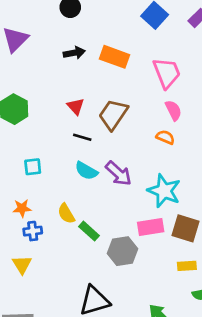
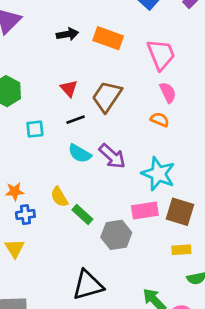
black line: (82, 137) -> (76, 120), turned -36
cyan square: (33, 167) -> (35, 129), moved

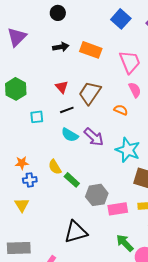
orange semicircle: (160, 120) -> (121, 110), moved
pink rectangle: (145, 210) -> (118, 209), moved

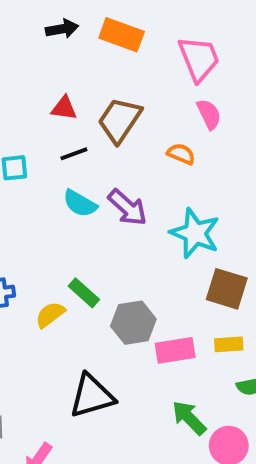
red triangle: (62, 87) -> (64, 108), turned -40
yellow semicircle: (55, 167) -> (50, 315), moved, turned 84

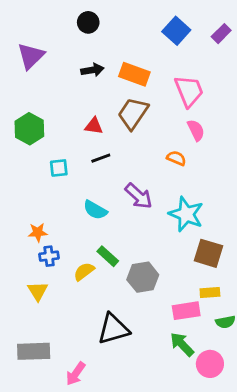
brown trapezoid: (120, 120) -> (133, 113), moved
cyan semicircle: (80, 203) -> (95, 210), moved
pink rectangle: (175, 350) -> (186, 311), moved

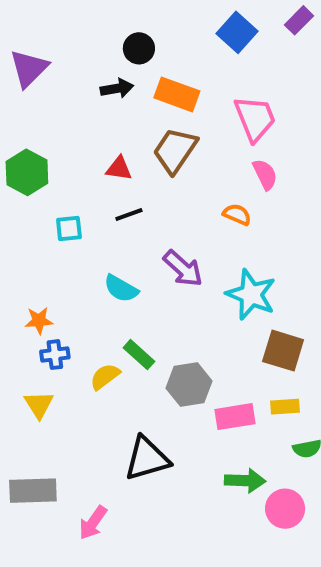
black circle: (88, 22) -> (139, 48), moved
purple rectangle: (221, 34) -> (299, 20), moved
pink rectangle: (186, 311) -> (235, 417), moved
green arrow: (182, 344) -> (245, 481), turned 136

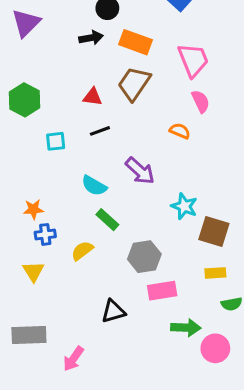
cyan star: (251, 295) -> (184, 206), moved, size x0.7
green rectangle: (139, 355) -> (107, 220), moved
pink rectangle: (235, 417) -> (162, 291), moved
black triangle: (147, 459) -> (113, 311), size x0.7

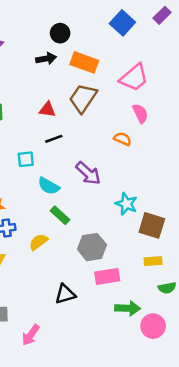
pink trapezoid: (193, 60) -> (134, 78), turned 72
cyan square: (56, 141) -> (26, 159), moved

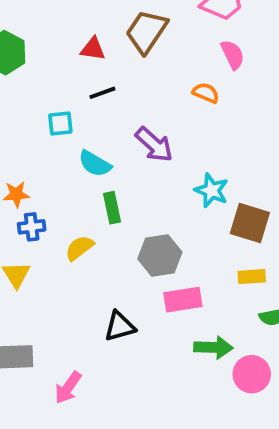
green rectangle: (60, 215) -> (112, 208), turned 36

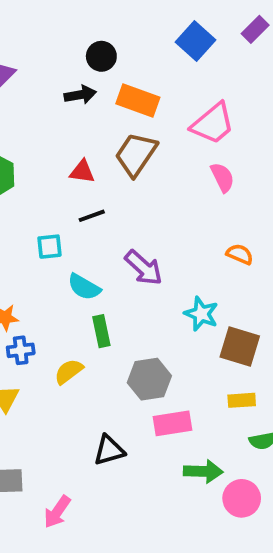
orange semicircle: (206, 93) -> (240, 254), moved

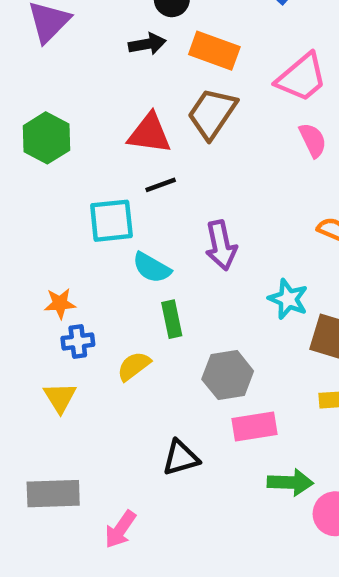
red triangle: (82, 172) -> (149, 133), size x1.5
cyan square: (49, 247) -> (111, 221), size x1.5
purple arrow: (144, 268) -> (221, 245), turned 36

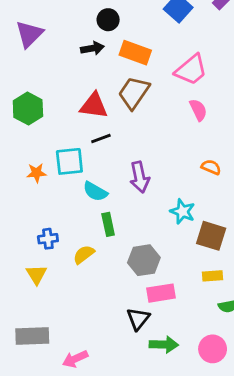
orange star: (60, 303) -> (37, 173), moved
black triangle: (181, 458) -> (138, 319), moved, turned -35
green arrow: (290, 482) -> (164, 345), moved
pink arrow: (120, 529) -> (75, 359), turned 30

